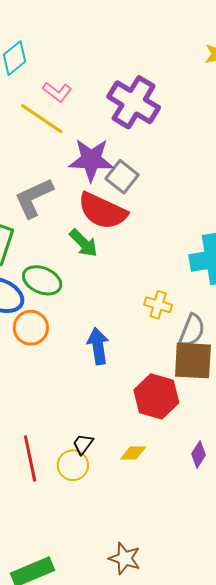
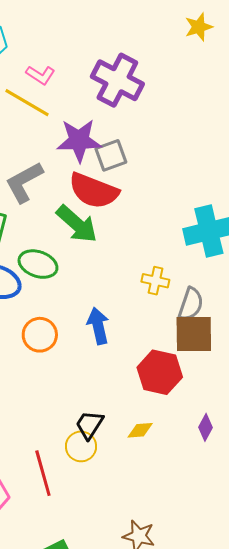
gray square: (122, 177) -> (111, 155), turned 36
green arrow: (84, 243) -> (77, 224), size x1.4
orange circle: (31, 328) -> (40, 335), moved
black trapezoid: (83, 444) -> (89, 425), size x1.4
red line: (30, 458) -> (43, 473), moved

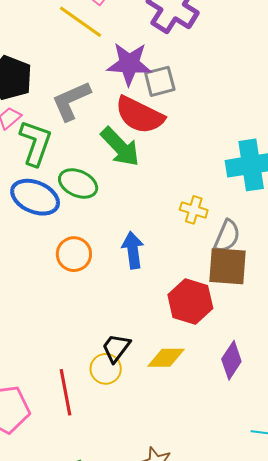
purple diamond: (206, 427) -> (231, 360), size x1.4
yellow diamond: (140, 430) -> (166, 358), size x1.4

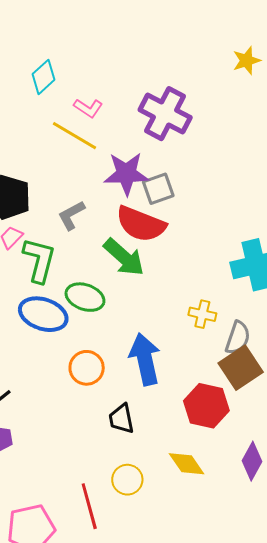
gray L-shape: (71, 101) -> (71, 215), size x0.7
blue arrow: (133, 250) -> (145, 359), size x1.4
brown square: (228, 266) -> (241, 368), turned -33
black trapezoid: (116, 348) -> (121, 419), moved, turned -44
yellow diamond: (166, 358) -> (187, 464), turned 60

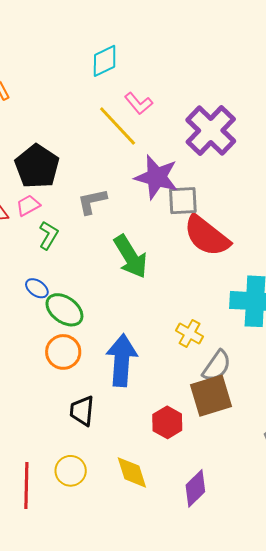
red semicircle: (141, 224) -> (207, 236), moved
green L-shape: (39, 260) -> (49, 235), size x0.6
green ellipse: (85, 297) -> (64, 310), moved
blue ellipse: (43, 314) -> (37, 288), size x0.5
red hexagon: (206, 406) -> (167, 422), size x0.7

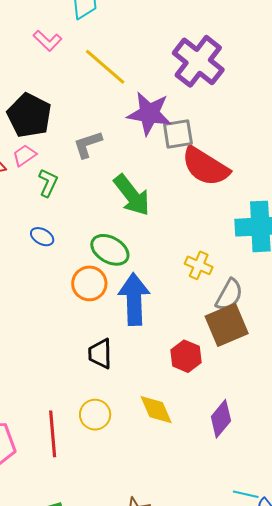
pink L-shape: (139, 103) -> (48, 41), moved
green ellipse: (64, 310) -> (110, 250), moved
orange circle: (63, 352) -> (89, 283), moved

